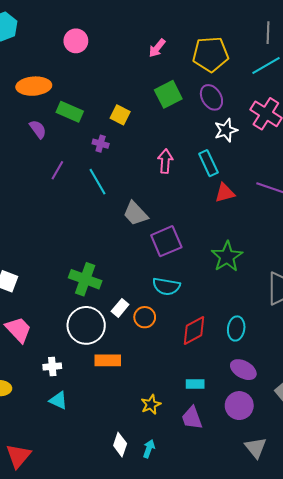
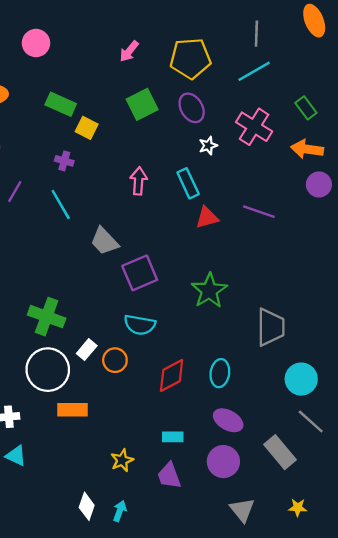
green rectangle: (70, 112) -> (61, 104), moved
white star: (226, 130) -> (208, 146), size x0.7

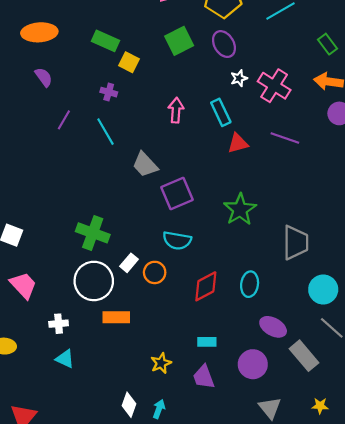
pink cross: (254, 127) -> (274, 86), moved
purple ellipse: (228, 420) -> (273, 327), moved

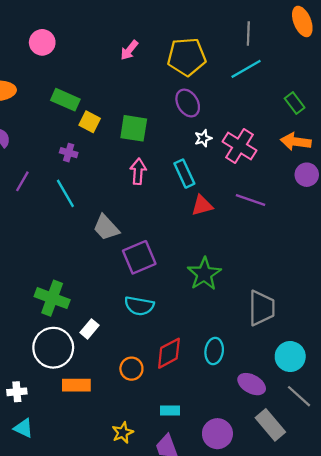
green square: (179, 41) -> (134, 128), moved, turned 36
orange circle: (155, 272) -> (131, 369), moved
purple ellipse: (273, 327) -> (252, 384), moved

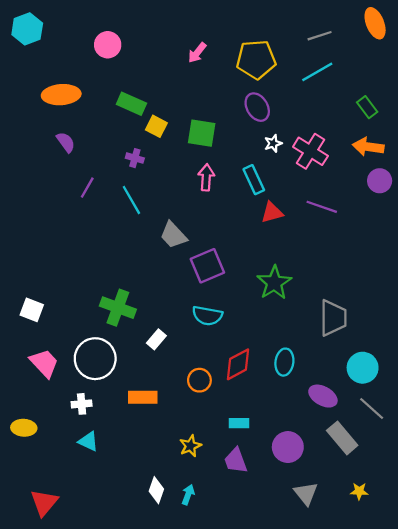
gray line: (248, 34) -> (320, 36), turned 70
white circle: (53, 348) -> (95, 359), moved

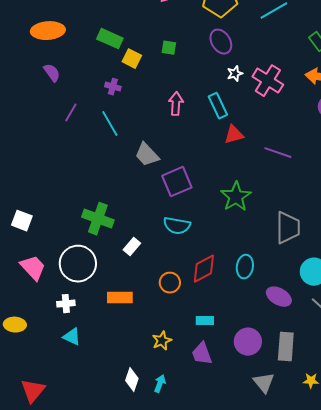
green square: (202, 133) -> (169, 48), moved, size x0.6
purple line: (322, 207) -> (278, 153), moved
gray rectangle: (342, 438) -> (286, 347), moved, turned 44

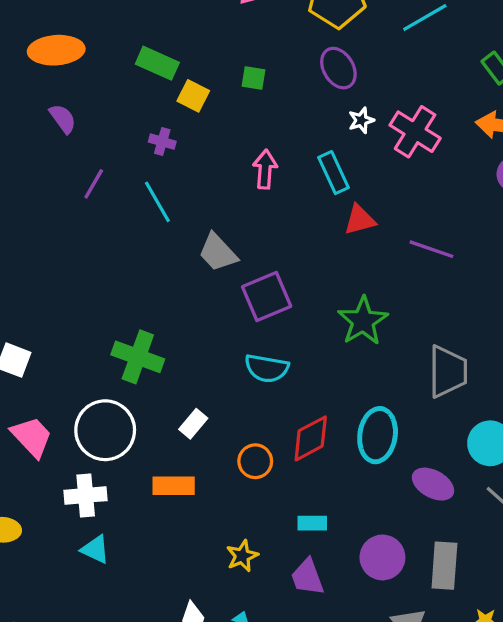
white rectangle: (132, 247) -> (193, 424), moved
cyan ellipse: (245, 267) -> (378, 435), size x1.4
white cross: (66, 304) -> (86, 495), size x1.4

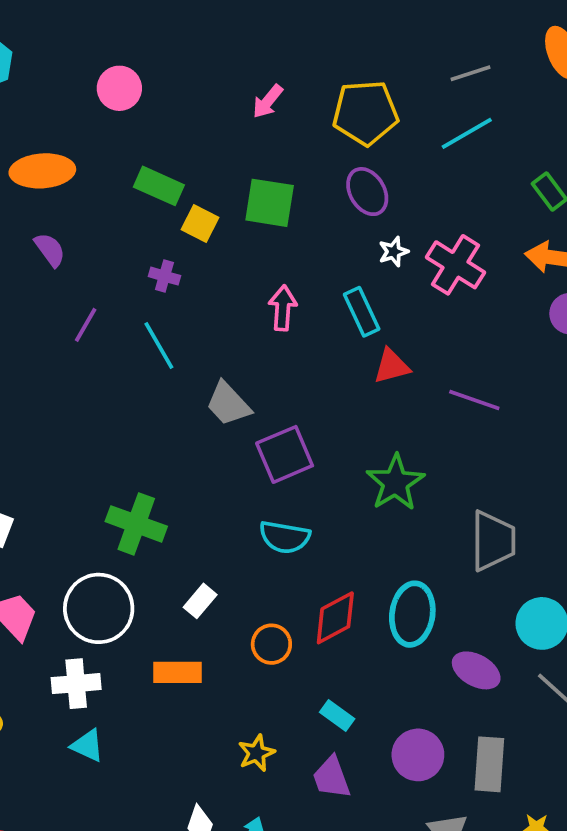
green square: (254, 78) -> (270, 203), size x1.8
cyan rectangle: (312, 523) -> (337, 715), turned 36

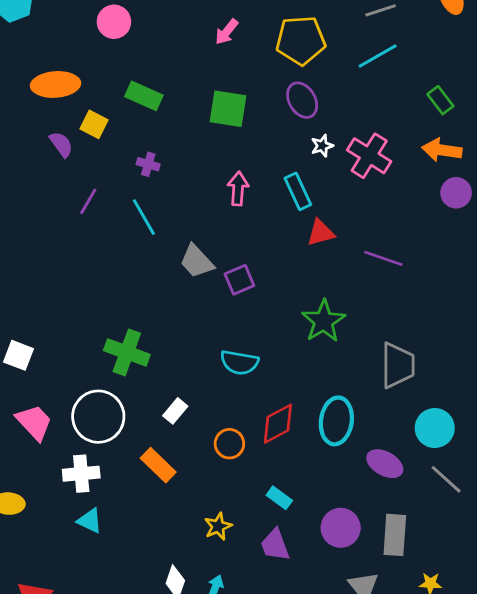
yellow square: (200, 223) -> (94, 124), moved
purple square: (285, 454) -> (239, 280), moved, size x0.7
orange rectangle: (178, 672) -> (158, 465), turned 44

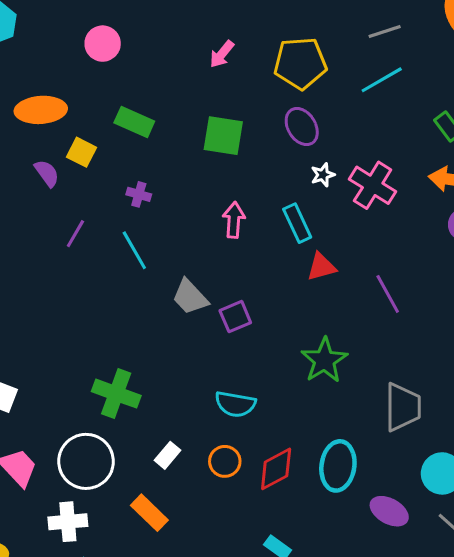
purple line: (383, 258) -> (388, 294), turned 42
orange circle: (229, 444) -> (225, 461), moved

